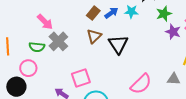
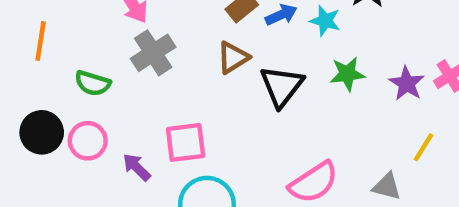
green star: (164, 14) -> (347, 74), moved
green semicircle: (37, 47) -> (93, 83), moved
pink circle: (28, 68) -> (88, 141), moved

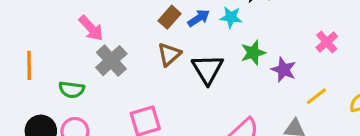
purple star: (407, 83) -> (284, 70), moved
yellow line: (423, 147) -> (316, 96), turned 30

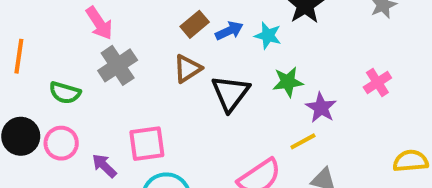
yellow line: (316, 96) -> (303, 141), moved

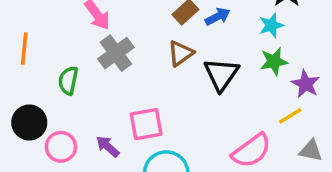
cyan star: (268, 36) -> (271, 25), moved, turned -30
green semicircle: (65, 93) -> (68, 81), turned 88
pink circle: (61, 143) -> (61, 147), moved

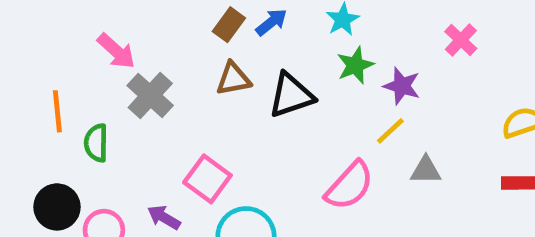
orange line: (24, 49) -> (57, 111), moved
brown triangle: (181, 53) -> (233, 79), turned 36
black triangle: (221, 74) -> (291, 95), turned 48
pink square: (146, 124) -> (207, 179), turned -32

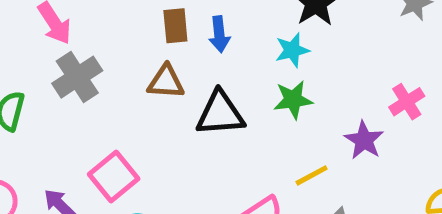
blue arrow: (271, 22) -> (219, 34), turned 108
brown rectangle: (229, 25) -> (175, 26), turned -56
purple star: (402, 86) -> (364, 140), moved

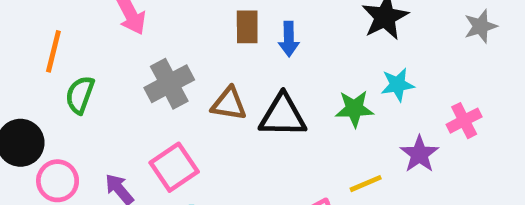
cyan star: (292, 50) -> (397, 85), moved
gray cross: (77, 77) -> (169, 84), moved
brown triangle: (166, 82) -> (229, 104), moved

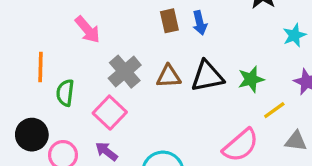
cyan star: (397, 85) -> (294, 35), moved
green star: (354, 109) -> (251, 79), moved
pink square: (174, 167) -> (110, 113), moved

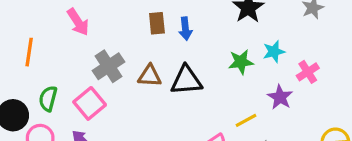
green star: (251, 79) -> (241, 62), moved
green semicircle: (65, 93) -> (48, 99), moved

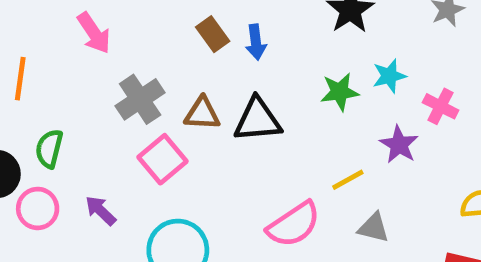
brown rectangle: (157, 23) -> (213, 34), turned -30
pink cross: (308, 72) -> (441, 106), turned -30
pink square: (90, 103) -> (162, 159), moved

